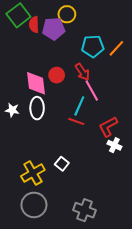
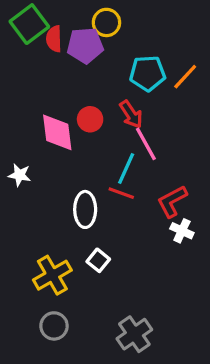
white ellipse: (37, 108) -> (85, 209), moved
gray circle: (34, 205) -> (54, 326), size x0.7
gray cross: (84, 210) -> (134, 334), turned 35

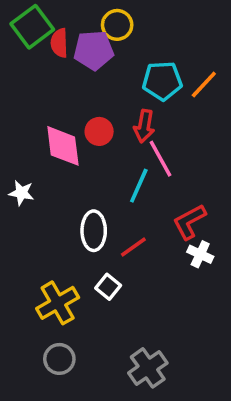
red arrow: (131, 114) -> (144, 126), turned 44
red line: (121, 193) -> (133, 247), moved, turned -55

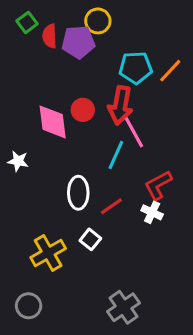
green square: (32, 27) -> (27, 22), size x0.6
red arrow: (144, 126) -> (120, 105), size x1.4
white cross: (200, 254) -> (152, 212), moved
gray circle: (59, 359) -> (29, 306), moved

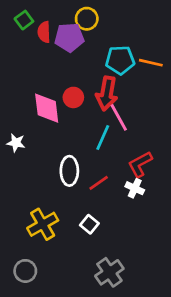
orange line: (170, 71) -> (151, 63), turned 60
white square: (90, 239) -> (89, 224), moved

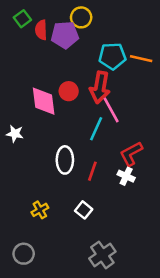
red line: (99, 183) -> (92, 171), turned -36
yellow cross: (43, 224) -> (40, 210), size x0.6

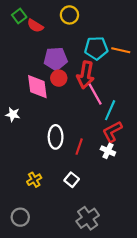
red semicircle: (41, 30) -> (35, 26), turned -56
purple pentagon: (65, 35) -> (56, 59), moved
cyan line: (96, 129) -> (110, 110), moved

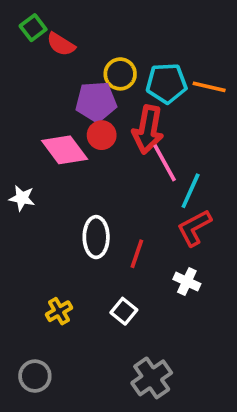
yellow circle: (69, 15) -> (120, 74), moved
pink diamond: (37, 87) -> (65, 150), turned -30
white cross: (108, 151) -> (187, 282), moved

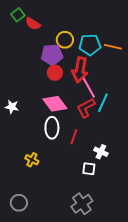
pink diamond: (65, 150) -> (55, 104), moved
red L-shape: (194, 228) -> (86, 108), moved
yellow cross: (59, 311) -> (32, 160), moved, turned -32
white square: (124, 311) -> (89, 169), moved, turned -32

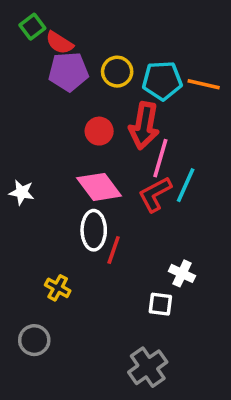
purple pentagon: (52, 55) -> (68, 72), moved
pink line: (89, 88) -> (160, 158), turned 45
red line: (74, 137) -> (114, 250), moved
gray circle: (19, 203) -> (34, 340), moved

